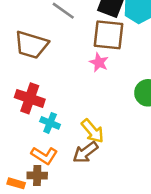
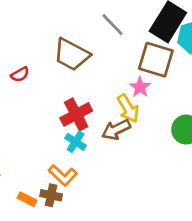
red cross: (30, 98) -> (76, 114), moved, turned 32
yellow arrow: (93, 131) -> (128, 108), moved
brown arrow: (85, 152) -> (116, 130), moved

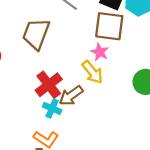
brown trapezoid: (72, 55) -> (36, 34), turned 92
brown arrow: (116, 130) -> (71, 96), moved

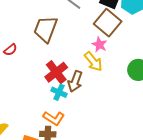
brown square: (109, 26) -> (108, 23), turned 32
brown arrow: (71, 96) -> (75, 81), turned -35

